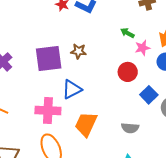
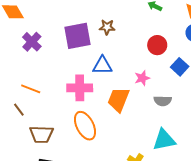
pink star: (143, 48) -> (142, 78), moved
blue triangle: (72, 89) -> (102, 65), turned 30

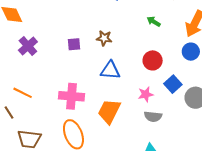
purple square: (78, 36) -> (74, 44), size x0.5
blue triangle: (102, 65) -> (110, 70), moved
pink star: (142, 78) -> (146, 94), moved

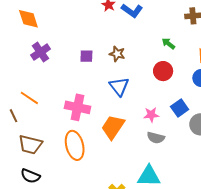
red circle: (153, 60) -> (163, 71), moved
blue triangle: (110, 70) -> (119, 87), turned 40

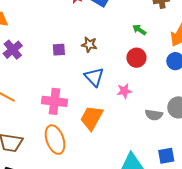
blue square: (180, 108) -> (166, 156), moved, turned 30
pink star: (151, 115) -> (124, 91), moved
gray semicircle: (156, 138) -> (154, 115), moved

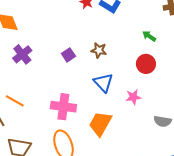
purple square: (59, 50) -> (68, 55), turned -32

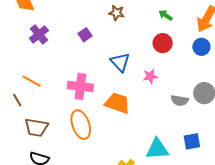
brown star: (99, 50) -> (117, 13), moved
orange trapezoid: (100, 124) -> (117, 103), turned 80

